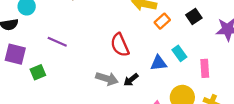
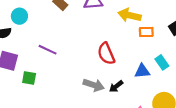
orange rectangle: (162, 21) -> (146, 32), turned 40
green square: (38, 72) -> (29, 78), turned 32

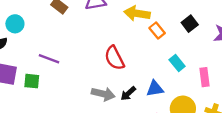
orange rectangle: (146, 32) -> (157, 30), turned 56
blue triangle: (142, 71) -> (155, 89), moved
green square: (29, 78) -> (32, 81), moved

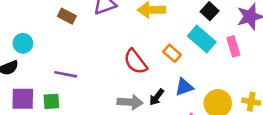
orange rectangle: (157, 30) -> (172, 53), moved
cyan rectangle: (177, 63) -> (202, 39), moved, size x1.5
pink rectangle: (204, 77) -> (233, 46), moved

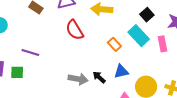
red semicircle: (135, 62) -> (75, 30), moved
black arrow: (157, 97) -> (99, 77), turned 88

